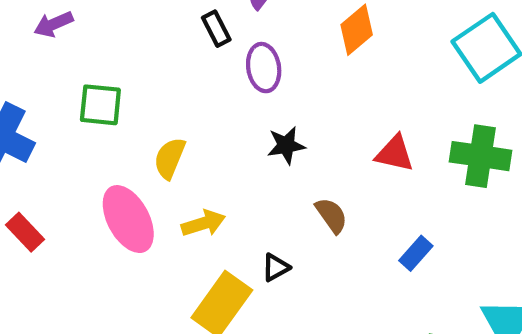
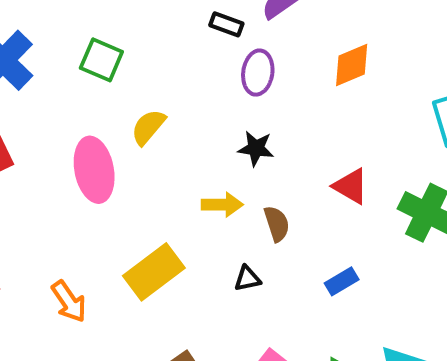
black rectangle: (216, 29) -> (226, 24), turned -60
yellow arrow: (203, 223) -> (222, 205), moved
black triangle: (276, 267) -> (247, 279), moved

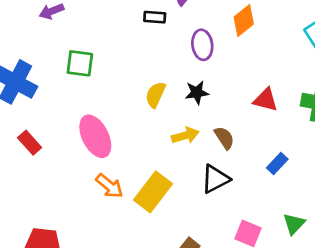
purple ellipse: (258, 73) -> (202, 45), moved
yellow semicircle: (148, 127) -> (156, 95), moved
black triangle: (247, 279) -> (215, 179), size x1.6
orange arrow: (69, 301) -> (109, 186), moved

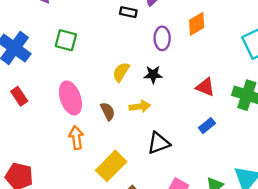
brown semicircle: (224, 138) -> (108, 111), moved
blue rectangle: (277, 163) -> (207, 126), moved
orange arrow: (109, 186) -> (76, 138), turned -145
yellow rectangle: (153, 192) -> (111, 166), moved

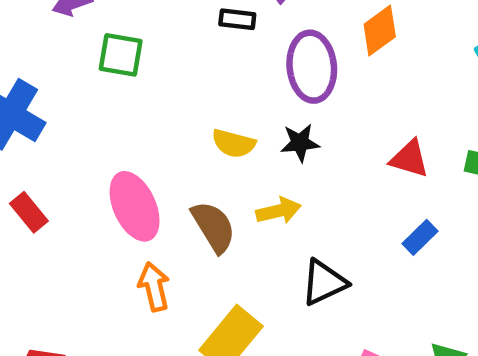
purple ellipse: (162, 38) -> (312, 67), size x1.4
green square: (66, 40) -> (121, 55), moved
yellow semicircle: (121, 72) -> (234, 143), turned -102
brown semicircle: (108, 111) -> (214, 227), size x1.4

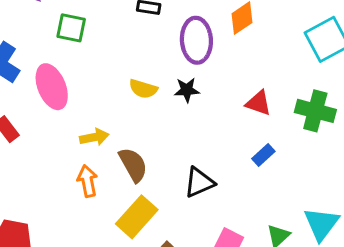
pink ellipse: (135, 206) -> (52, 87), moved
yellow arrow: (279, 211) -> (94, 137), moved
brown semicircle: (214, 227) -> (133, 165), moved

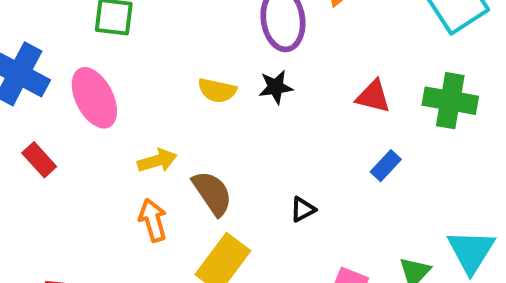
black triangle: (199, 182) -> (303, 209), size x0.6

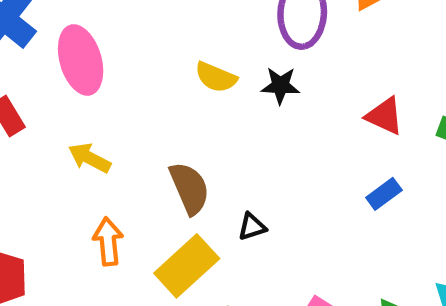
yellow arrow: (157, 161) -> (90, 158), moved, turned -147
black triangle: (303, 209) -> (252, 227), moved
orange arrow: (153, 220) -> (108, 241), moved

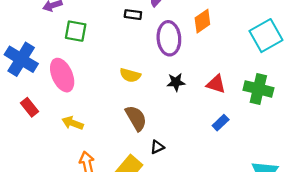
black star: (280, 86) -> (176, 82), moved
brown semicircle: (189, 188) -> (136, 118), moved

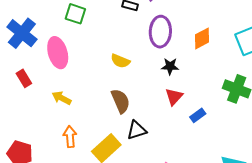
orange diamond: (202, 21) -> (202, 38), moved
black star: (176, 82) -> (170, 66), moved
red triangle: (216, 84) -> (174, 97), moved, turned 48
black triangle: (157, 147) -> (137, 130), size x1.5

